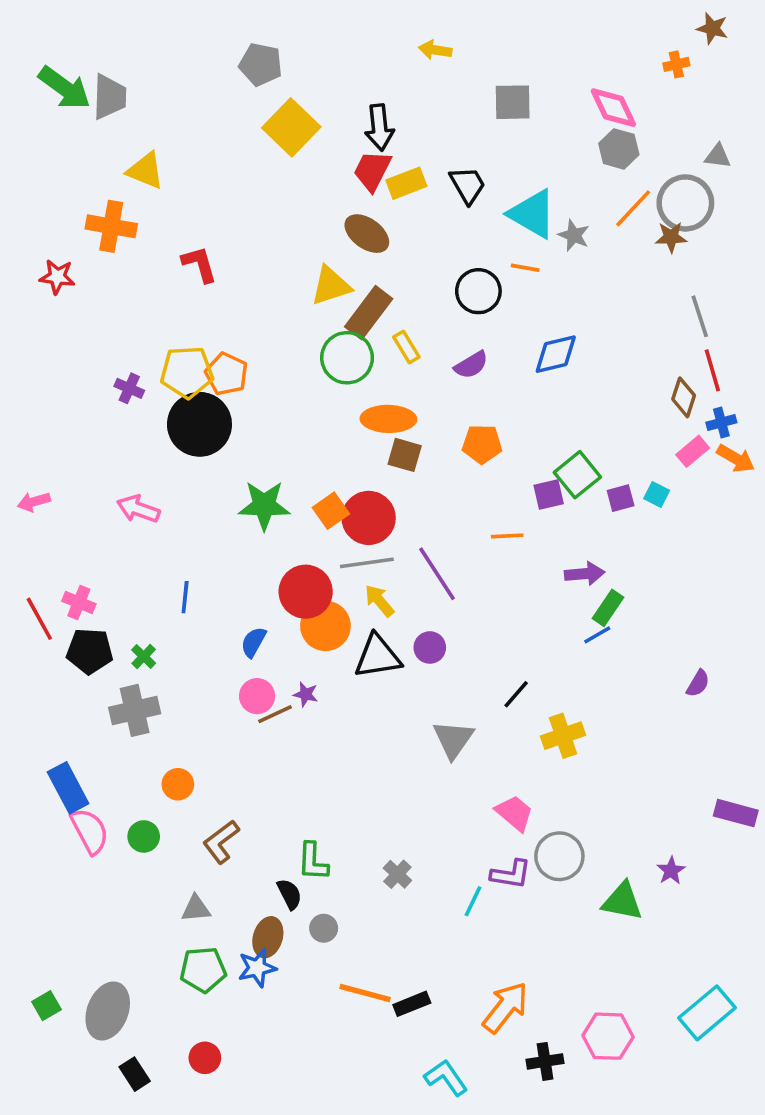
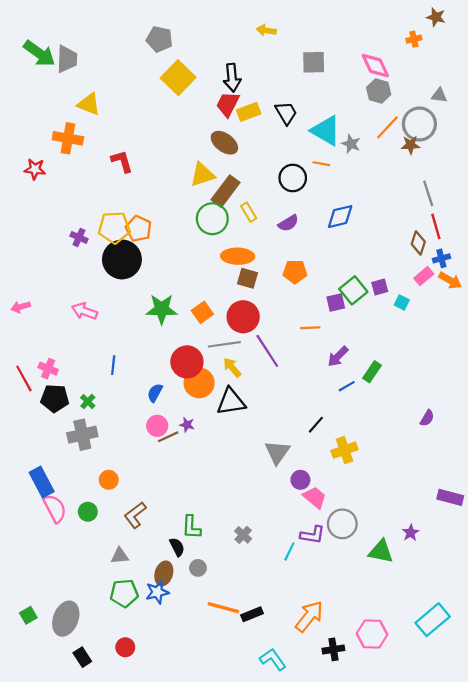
purple square: (621, 498) -> (380, 287), moved
red circle: (369, 518) -> (243, 317), moved
purple arrow: (585, 574) -> (338, 356), moved, turned 140
blue line: (597, 635) -> (347, 386), moved
purple circle: (430, 647) -> (300, 480), moved

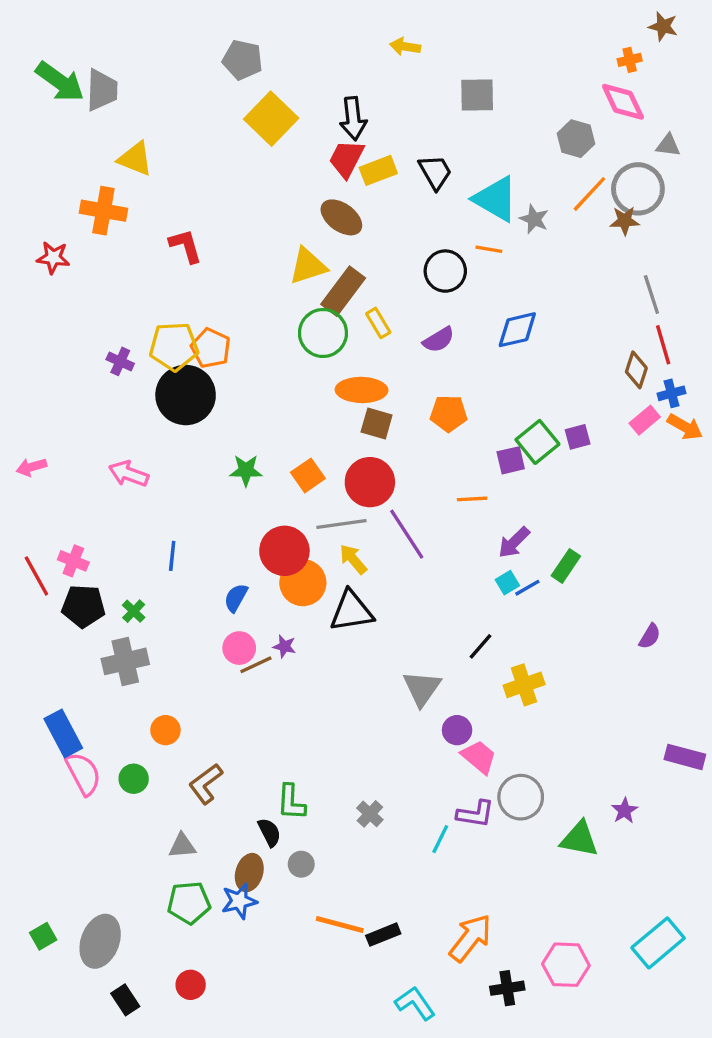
pink diamond: (375, 66) -> (623, 102), moved
cyan square: (402, 302) -> (507, 583), moved, turned 32
green star: (162, 309) -> (246, 470), size x0.7

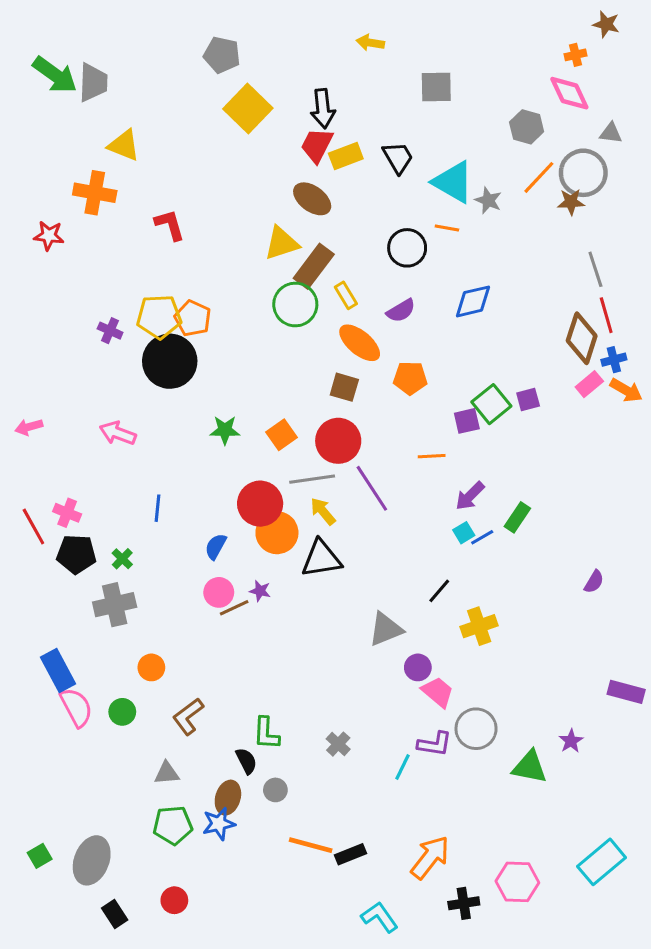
brown diamond: (636, 370) -> (582, 338), size x1.5
orange ellipse: (362, 390) -> (360, 343), moved, turned 39
gray triangle: (422, 688) -> (386, 629), turned 33

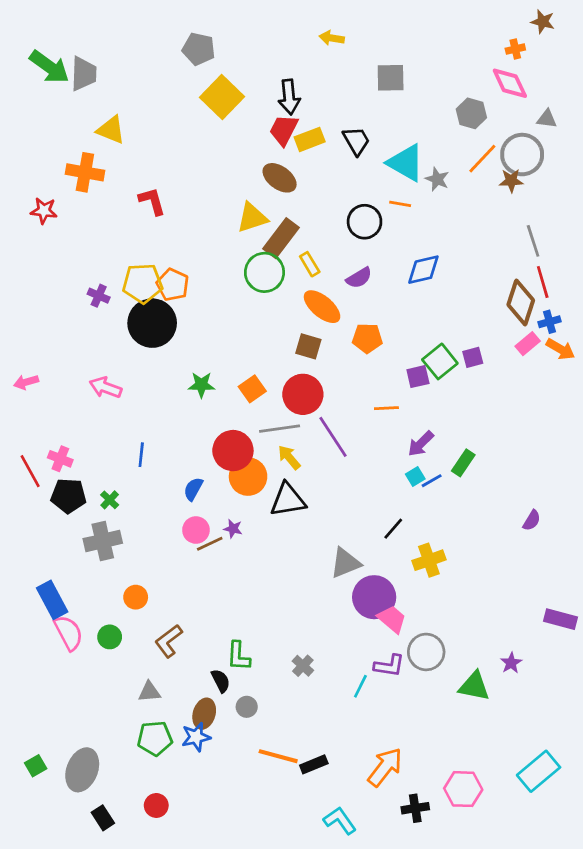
purple circle: (418, 667) -> (374, 597), size x1.8

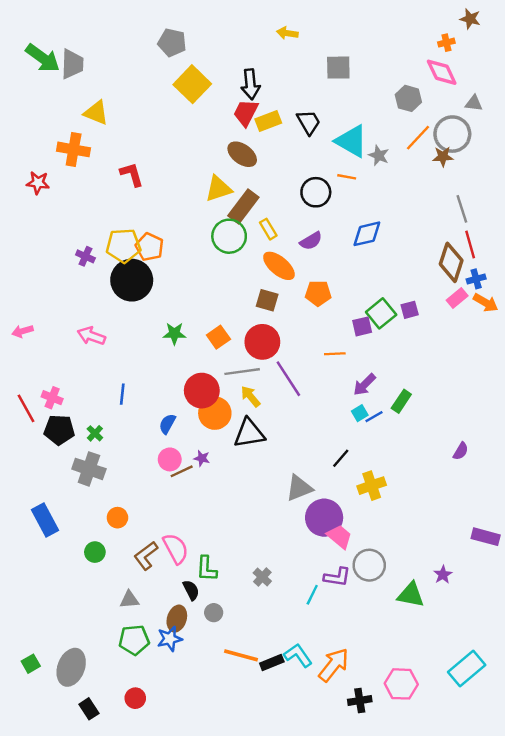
gray cross: (103, 541) -> (89, 469), turned 32
pink semicircle: (69, 633) -> (176, 549), moved
cyan L-shape: (340, 821) -> (298, 655), moved

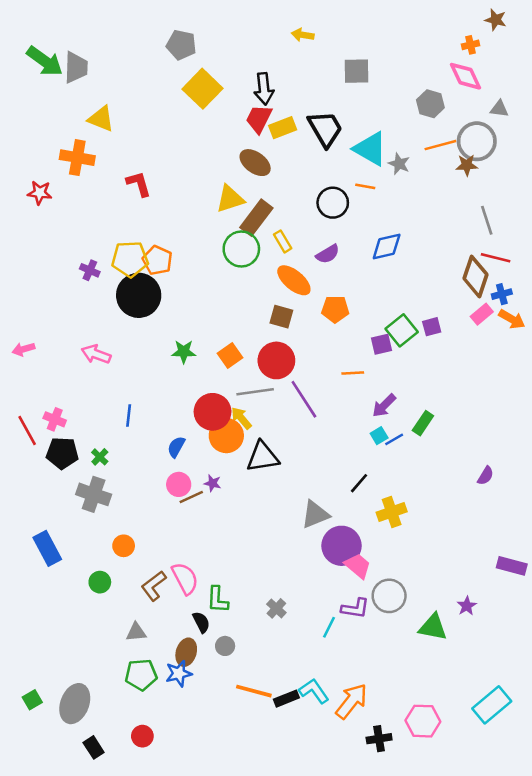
black trapezoid: (309, 122) -> (325, 129), size x1.4
orange line: (418, 138) -> (440, 145), turned 32
red line: (470, 244) -> (496, 258), turned -60
yellow arrow: (250, 397) -> (241, 418), moved

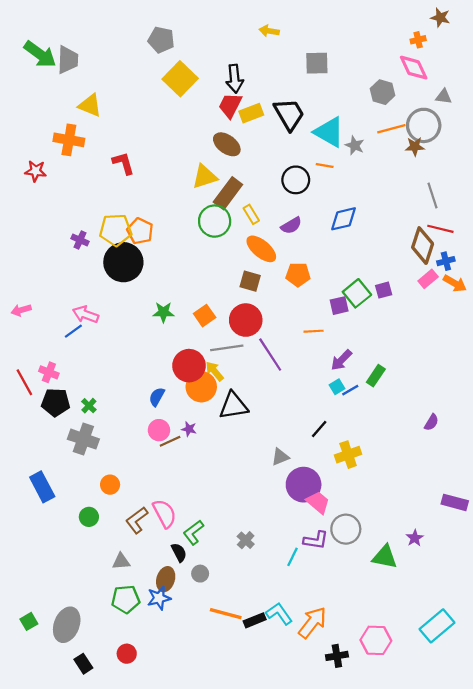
blue line: (129, 416) -> (73, 331), moved, turned 48
gray triangle: (315, 514) -> (280, 457), size x0.7
green L-shape: (218, 600) -> (193, 532), turned 50

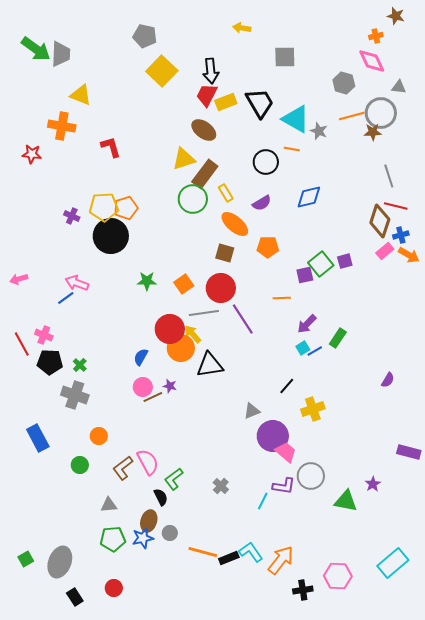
orange pentagon: (140, 231) -> (126, 208), turned 30
gray circle: (200, 574) -> (170, 533), moved

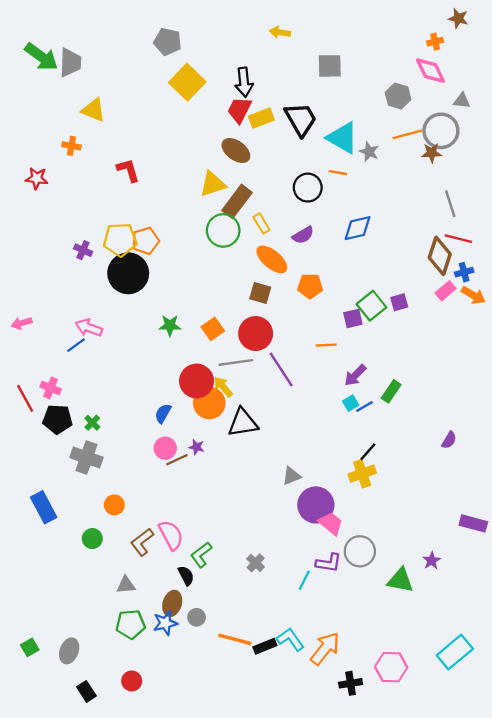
orange cross: (62, 126) -> (71, 146), size x0.6
black line: (287, 386) -> (368, 452), moved
gray ellipse: (60, 562) -> (69, 651), size x0.7

